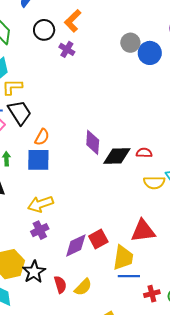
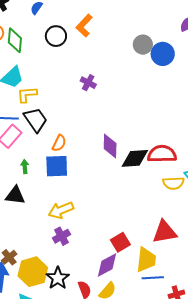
purple cross: (67, 49) -> (88, 83), moved
red semicircle: (144, 153) -> (162, 154), size x1.8
purple diamond: (76, 245) -> (107, 265), moved

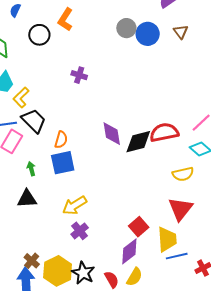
yellow L-shape: (27, 95) -> (21, 97), turned -30
yellow semicircle: (173, 183) -> (183, 174), moved
red triangle: (165, 232) -> (180, 209), turned -32

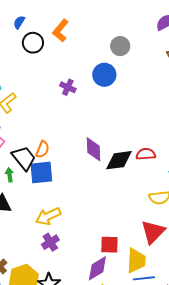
blue semicircle: (15, 10) -> (19, 22), moved
blue circle: (148, 34) -> (104, 75), moved
black trapezoid: (34, 121) -> (24, 158), moved
red semicircle: (164, 132) -> (146, 154), size x0.7
red square: (139, 227) -> (109, 245), turned 36

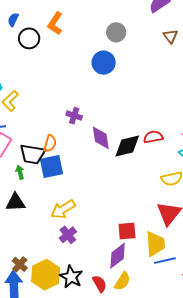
purple cross: (68, 87) -> (74, 116), moved
black trapezoid: (24, 158) -> (32, 154), turned 144

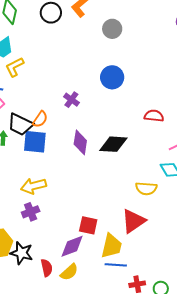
gray circle: (116, 32) -> (112, 29), moved
blue circle: (104, 63) -> (112, 77), moved
red semicircle: (153, 137) -> (154, 116), moved
purple diamond: (101, 138) -> (80, 142), moved
black star: (71, 277) -> (21, 253), turned -30

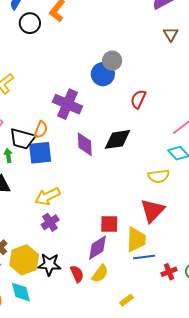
gray circle: (112, 29) -> (112, 61), moved
purple cross: (71, 100) -> (67, 104), size x1.8
red semicircle: (154, 116) -> (138, 99), moved, turned -60

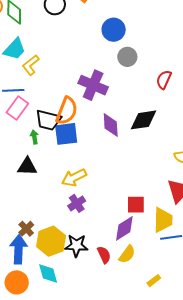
gray circle: (112, 61) -> (127, 57), moved
blue circle: (103, 74) -> (114, 30), moved
orange semicircle: (41, 130) -> (67, 111), size x1.6

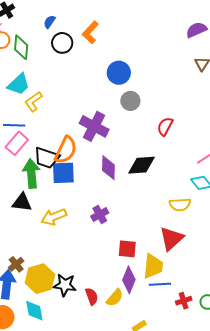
green arrow: (34, 137) -> (31, 174), size x2.0
yellow arrow: (74, 178) -> (54, 217), moved
purple cross: (77, 203) -> (100, 214), moved
purple diamond: (124, 228) -> (129, 280), moved, turned -40

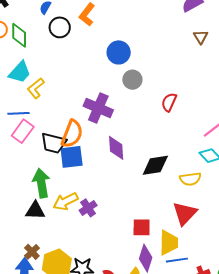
black diamond: (141, 165) -> (155, 165), moved
green arrow: (31, 174) -> (41, 183), moved
black triangle: (22, 202) -> (35, 211), moved
purple cross: (100, 214) -> (88, 208), moved

